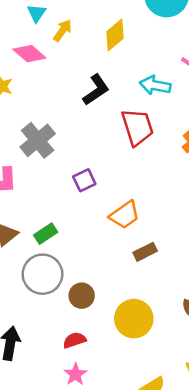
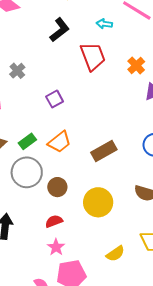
cyan arrow: (155, 85) -> (104, 24), size x0.7
gray cross: (38, 140) -> (17, 71), size x0.6
orange trapezoid: (125, 215) -> (59, 142), moved
brown rectangle: (145, 252) -> (104, 151), size x1.4

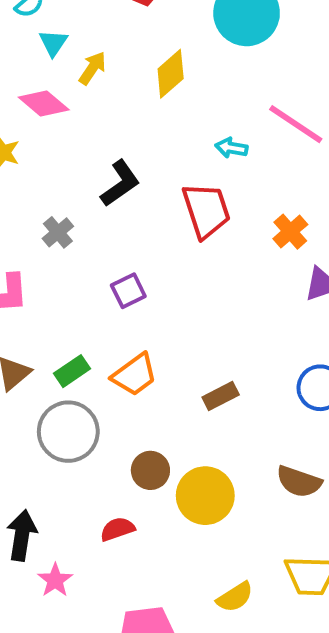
black L-shape: (60, 30) -> (120, 183), moved
brown rectangle: (104, 151) -> (221, 396), size x0.7
brown circle: (57, 187) -> (150, 470), moved
pink star: (56, 247) -> (55, 580), moved

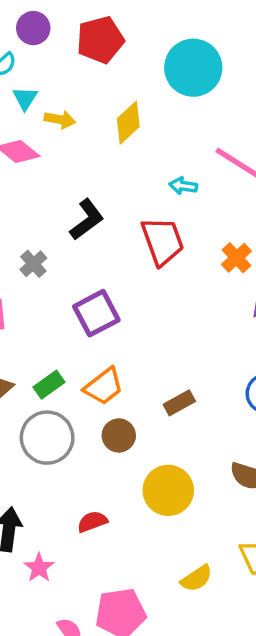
yellow arrow: (92, 68) -> (60, 120), turned 68
purple square: (128, 291) -> (96, 313), size x1.5
brown circle: (150, 470) -> (119, 435), moved

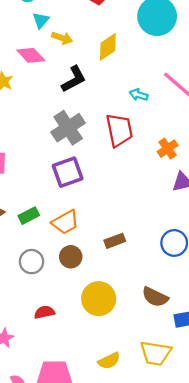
black L-shape: (87, 219) -> (74, 79), moved
gray cross: (33, 264) -> (68, 128), moved, size x1.8
gray circle: (47, 438) -> (32, 262), moved, size x0.7

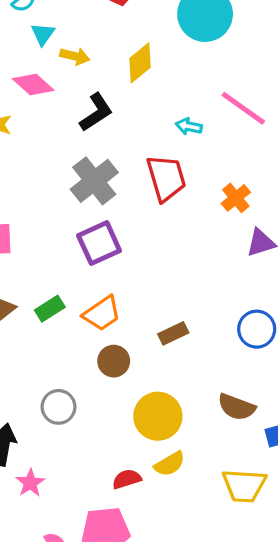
gray circle: (32, 262) -> (59, 407), moved
red semicircle: (44, 312) -> (127, 479), moved
yellow semicircle: (109, 361) -> (170, 464), moved

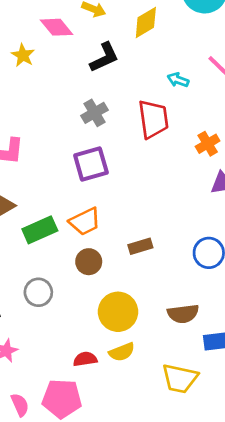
gray cross: (94, 181) -> (95, 113), size x0.7
green rectangle: (50, 309) -> (40, 230), moved, size x1.4
brown semicircle: (237, 407) -> (183, 314), turned -36

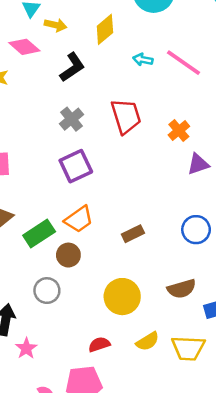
cyan arrow: (178, 80) -> (143, 60), moved
brown circle: (89, 262) -> (68, 255), moved
yellow semicircle: (122, 352) -> (148, 341), moved

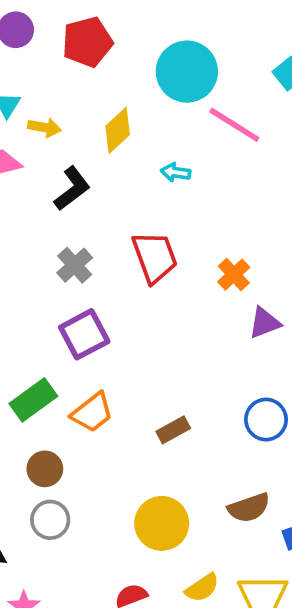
pink line: (184, 63) -> (234, 125), moved
green rectangle: (39, 234) -> (33, 400), moved
brown circle: (68, 255) -> (45, 469), moved

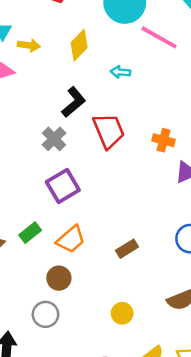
black L-shape: (72, 189) -> (74, 102), moved
orange cross: (234, 275) -> (163, 140), turned -30
green rectangle: (33, 400) -> (30, 233), size x0.7
brown circle: (45, 469) -> (59, 278), moved
yellow circle: (162, 523) -> (122, 313), size x0.6

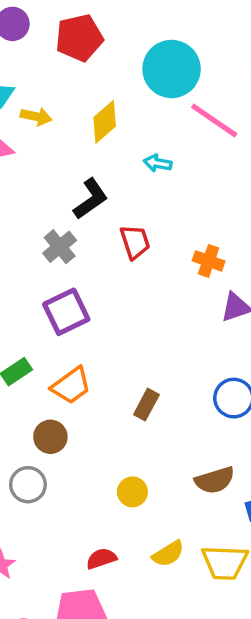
red trapezoid: (109, 131) -> (135, 242), size x0.7
brown rectangle: (127, 249) -> (146, 405), turned -35

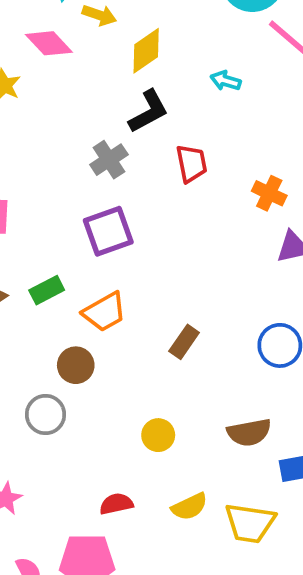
yellow diamond: (105, 122) -> (146, 51), moved

